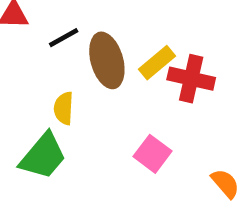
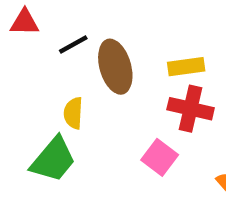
yellow rectangle: (157, 63) -> (186, 67), moved, turned 32
red cross: (191, 79) -> (191, 109), moved

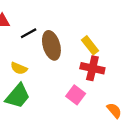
yellow rectangle: (186, 67) -> (90, 45), turned 60
yellow semicircle: (73, 113) -> (19, 68), moved, turned -70

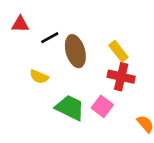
green trapezoid: (18, 96) -> (70, 108), moved, turned -104

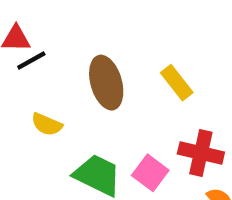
black line: (50, 38) -> (31, 61), moved
red cross: (121, 77) -> (201, 153), moved

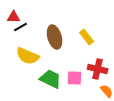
yellow semicircle: (47, 124) -> (28, 56), size x1.6
pink square: (150, 173) -> (75, 78), turned -35

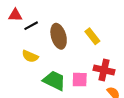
black line: (21, 27) -> (31, 26), moved
yellow semicircle: (28, 56) -> (30, 56), size x0.7

